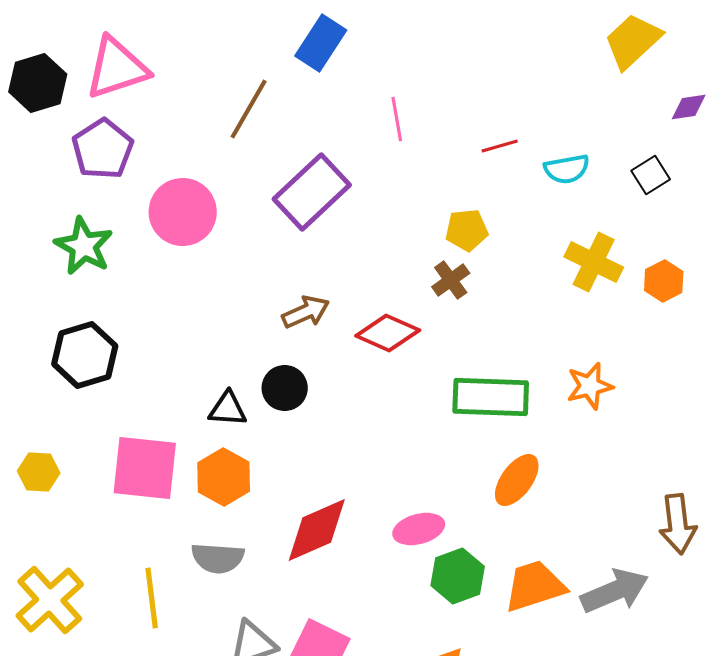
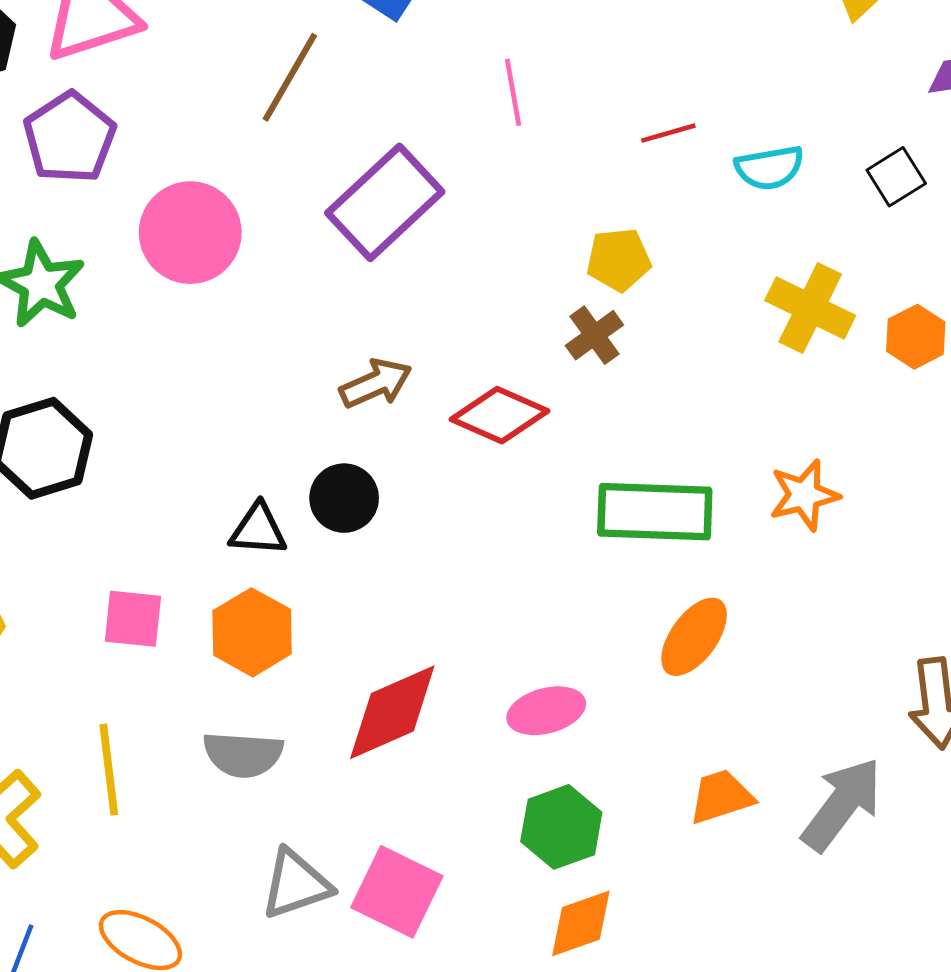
pink square: (145, 468) -> (133, 619), size x0.6
green hexagon: (458, 576) -> (561, 827), moved
orange trapezoid: (535, 586) -> (721, 797), size x0.7
gray arrow: (615, 591) -> (842, 804), turned -30
yellow line: (152, 598) -> (109, 770), moved

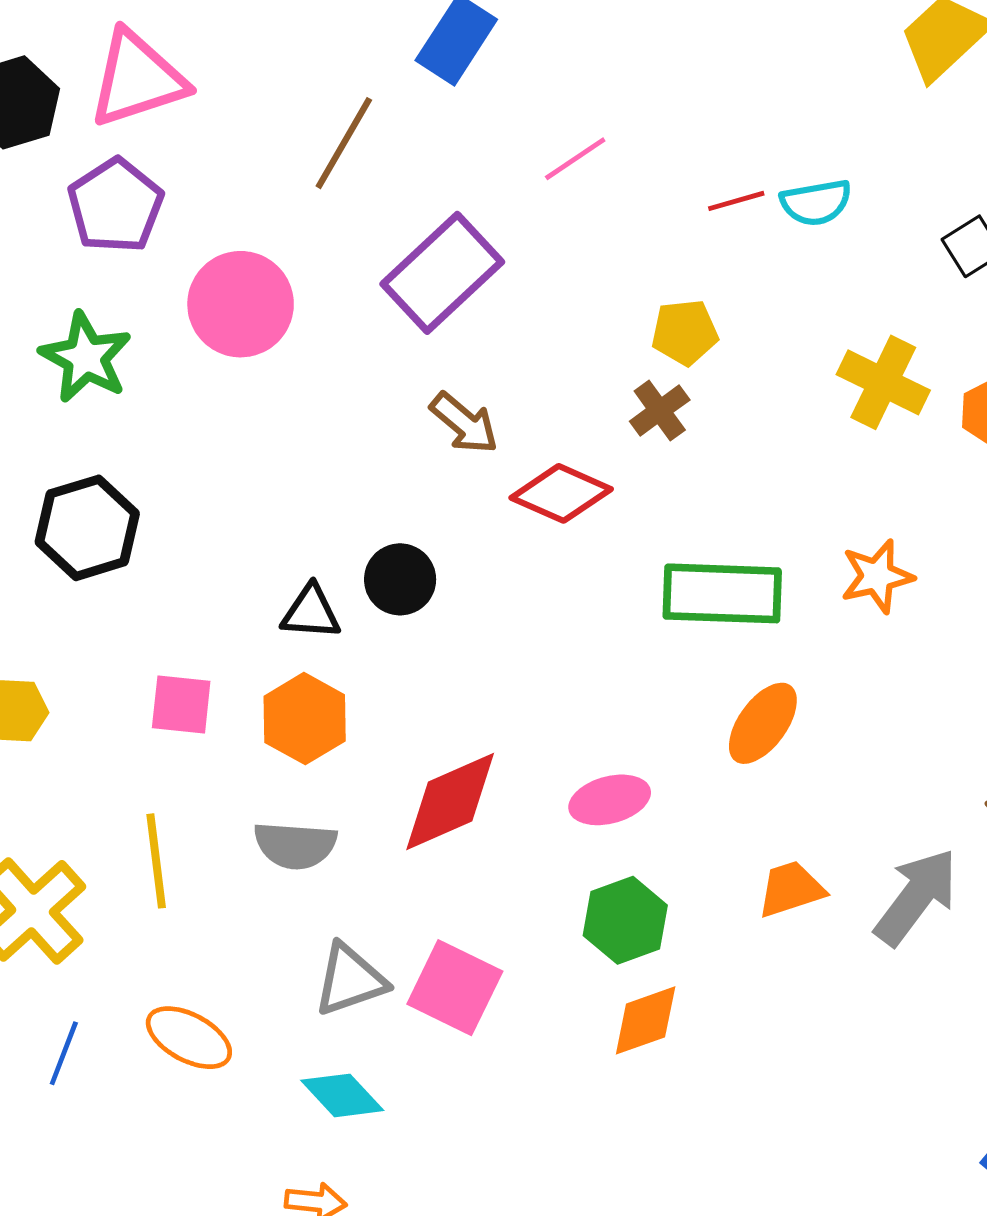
pink line: (513, 92) -> (575, 159), turned 66
cyan semicircle: (769, 168) -> (816, 203), moved
brown arrow: (376, 383) -> (464, 423), moved, turned 64

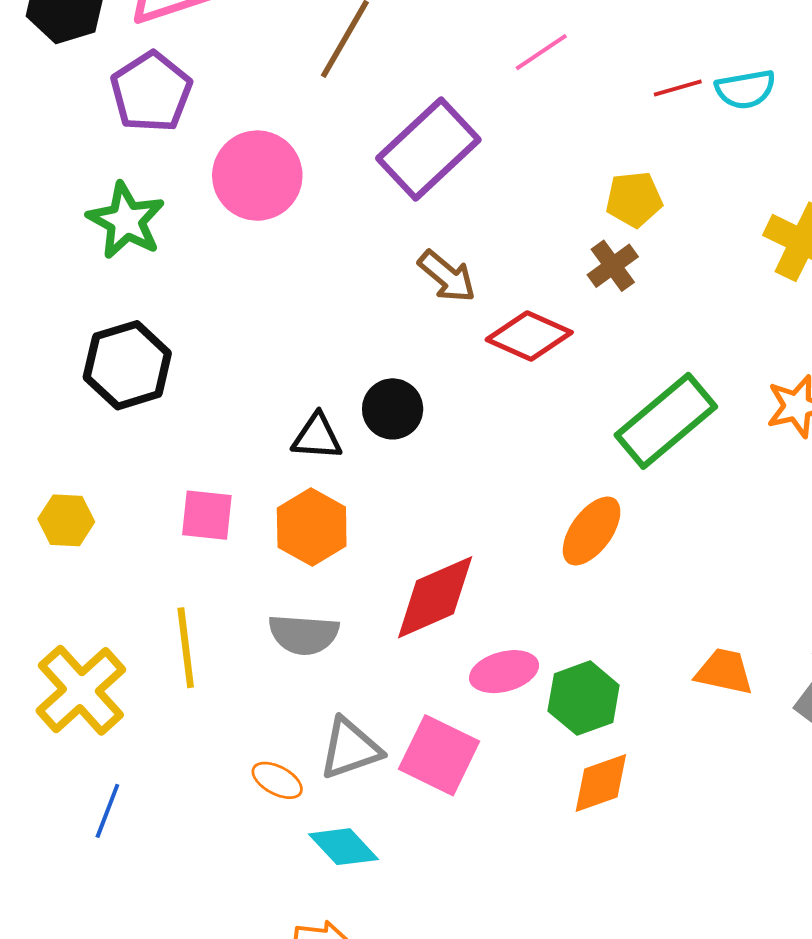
green rectangle: (722, 593) -> (666, 421), turned -42
orange ellipse: (763, 723) -> (592, 531), moved
pink ellipse: (610, 800) -> (504, 672), moved
orange trapezoid: (791, 889) -> (724, 672), turned 30
orange ellipse: (189, 1038) -> (277, 780), moved, size x0.7

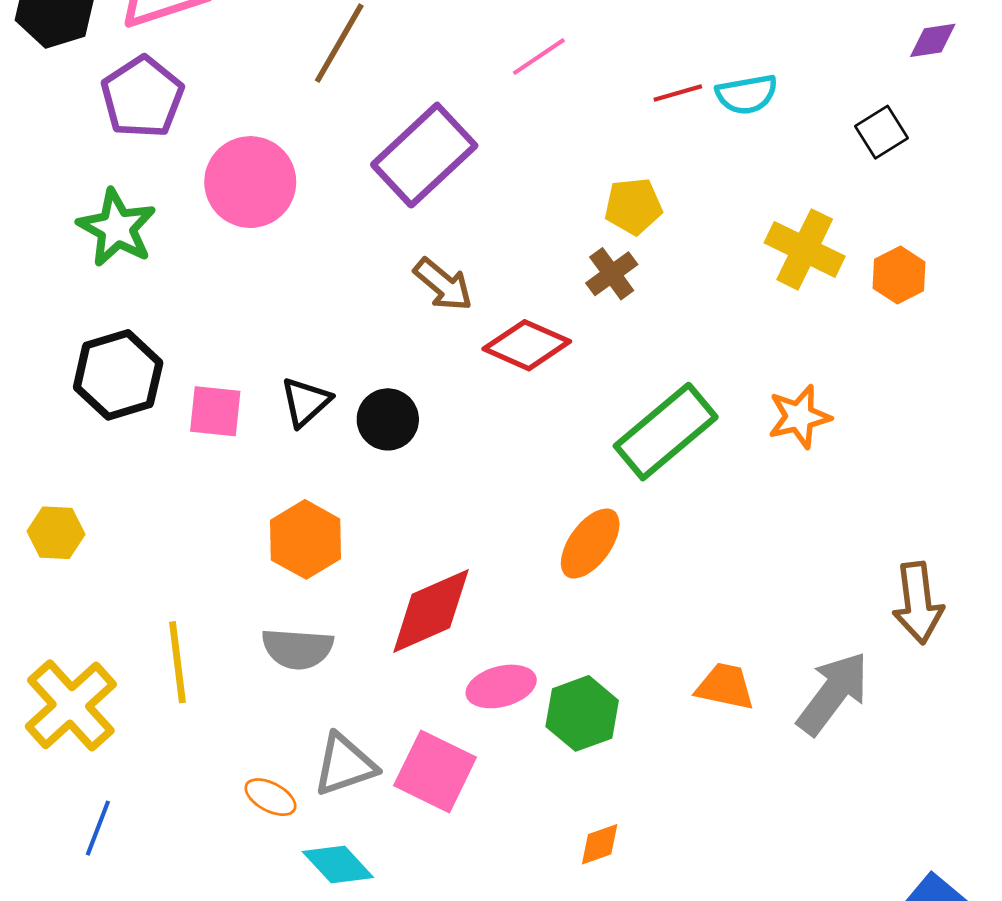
black triangle: (317, 437) -> (306, 402), moved, turned -46
pink square: (207, 515) -> (215, 411), moved
orange diamond: (601, 783) -> (600, 844), moved, size x0.7

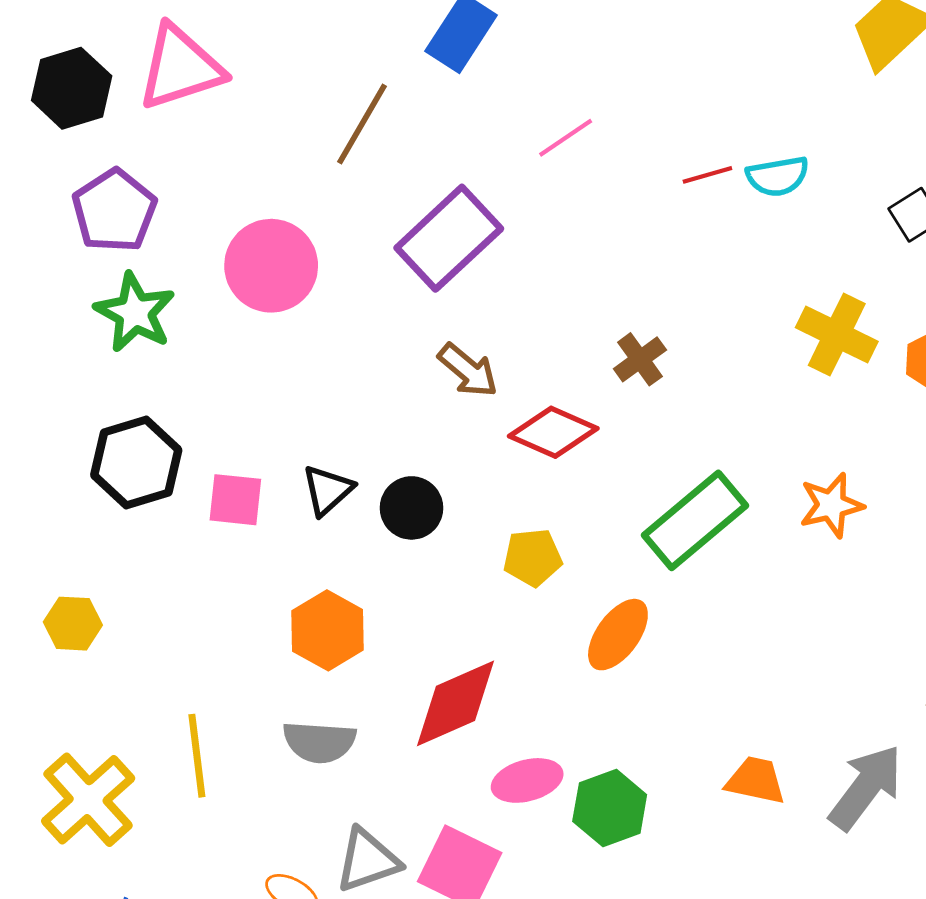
purple pentagon: (142, 97) -> (114, 211), moved
yellow pentagon: (633, 206) -> (533, 557), moved

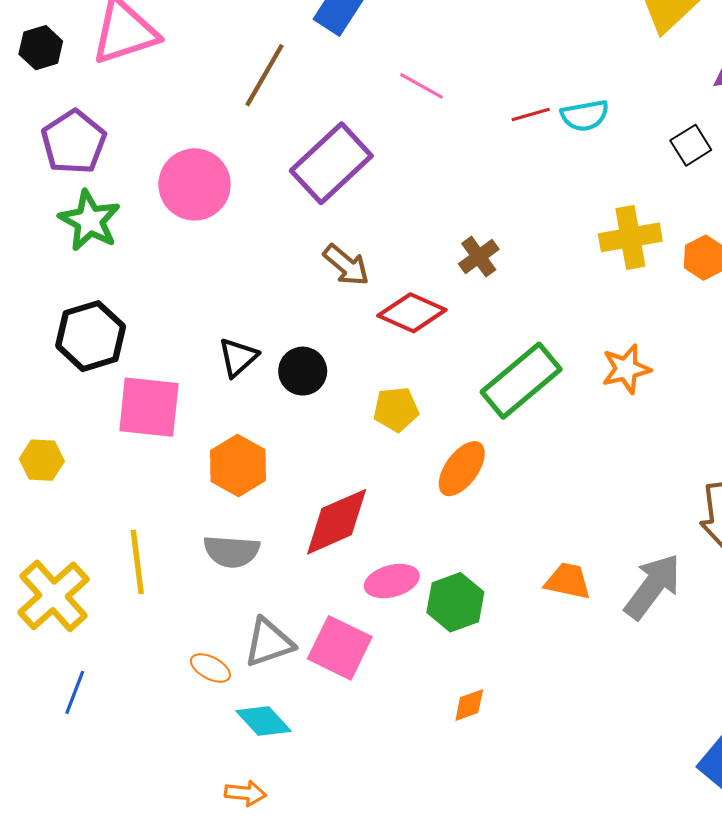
black hexagon: (72, 88) -> (41, 48), size x0.7
pink line: (566, 138) -> (421, 86), turned 63
yellow cross: (837, 335) -> (630, 237), turned -36
pink square: (235, 500) -> (149, 407), moved, size x1.5

